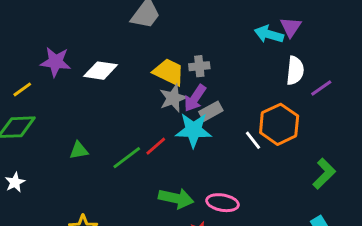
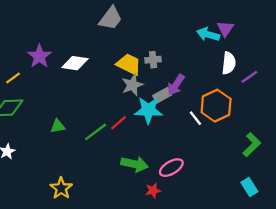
purple star: (56, 62) -> (39, 56), turned 30
purple arrow: (195, 98) -> (176, 85), moved
pink ellipse: (222, 203) -> (171, 168), turned -40

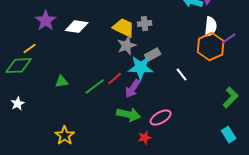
yellow line: (13, 78) -> (30, 49), moved
purple arrow: (176, 85) -> (133, 89), moved
orange hexagon: (216, 106) -> (211, 47), moved

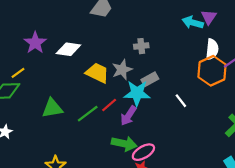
yellow trapezoid: (124, 28) -> (97, 73), moved
green triangle: (62, 82) -> (52, 108), size x1.5
pink ellipse: (161, 118) -> (143, 152), moved

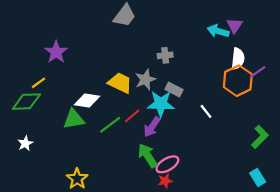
white diamond: (68, 49) -> (87, 100), moved
gray rectangle: (150, 79) -> (174, 89), turned 56
green arrow: (124, 144) -> (148, 156), turned -135

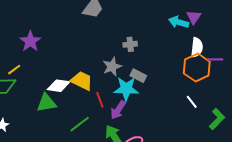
purple line: (258, 72) -> (215, 59), turned 35
yellow trapezoid: (120, 83) -> (82, 81), moved
white line: (206, 111) -> (192, 102), moved
red line: (132, 116) -> (100, 100), turned -70
green line: (110, 125) -> (80, 124), moved

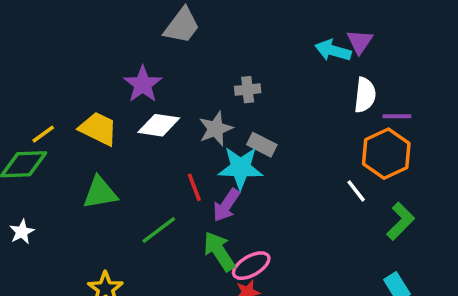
purple star: (30, 41) -> (143, 84), moved
orange hexagon: (197, 68) -> (386, 154), moved
yellow trapezoid: (82, 81) -> (98, 129), moved
white diamond: (59, 86) -> (159, 125), moved

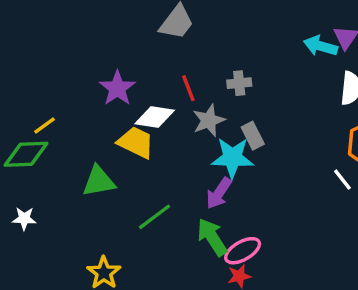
purple star: (143, 84) -> (117, 88), moved
yellow trapezoid: (98, 129) -> (136, 142), moved
gray rectangle: (262, 145) -> (253, 136), turned 36
red line: (194, 187) -> (188, 88), moved
white star: (22, 232) -> (24, 219), turned 30

